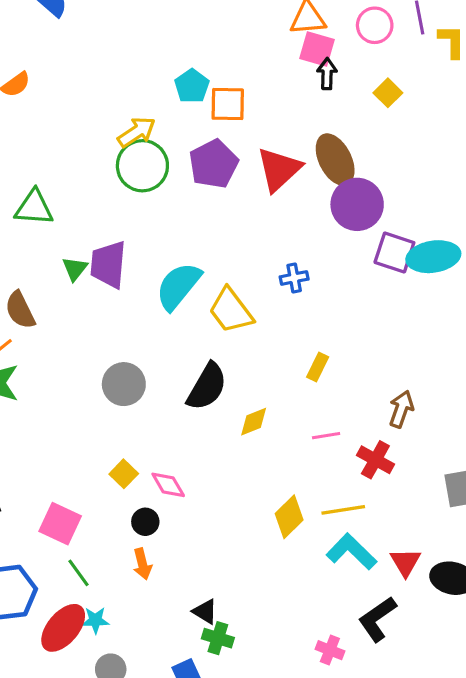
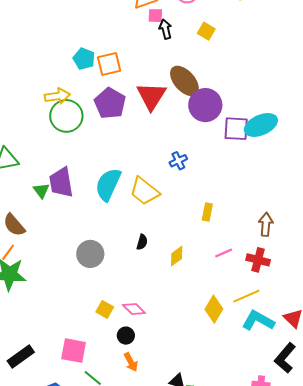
pink square: (317, 49) -> (155, 16), size x0.7
yellow arrow: (137, 132) -> (57, 96), turned 40
black semicircle: (207, 387) -> (142, 242), size x0.5

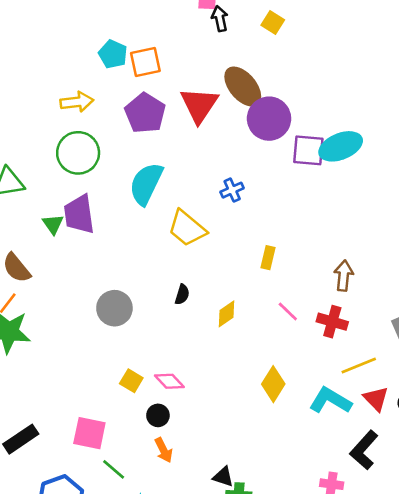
green circle: (66, 116) -> (78, 153), moved
cyan semicircle: (108, 184) -> (146, 184), moved
pink line: (224, 253) -> (288, 311), turned 66
yellow line: (246, 296) -> (359, 366), moved

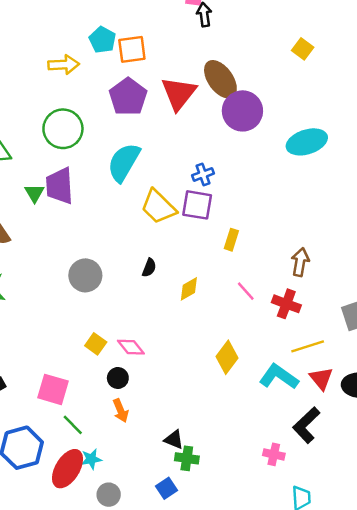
yellow square: (273, 23) -> (303, 49), moved
yellow arrow: (77, 102) -> (64, 65), moved
purple square: (308, 150) -> (197, 205), moved

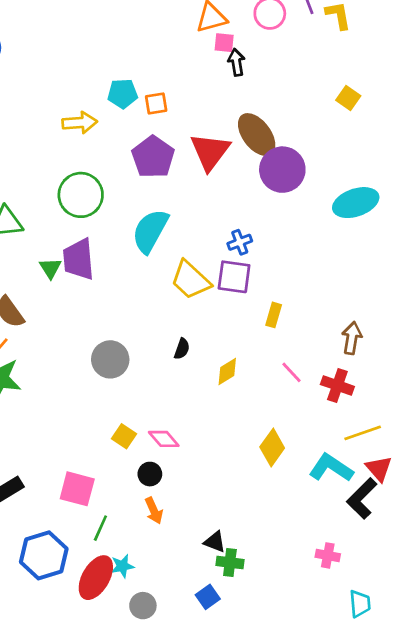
cyan pentagon: (102, 40) -> (123, 94), turned -30
orange square: (132, 49) -> (156, 104), size x0.7
green line: (73, 425) -> (100, 528), turned 70
black L-shape: (306, 425) -> (362, 498), moved

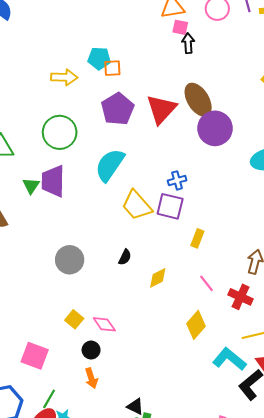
orange square: (156, 104) -> (112, 68), moved
yellow diamond: (272, 447) -> (196, 325), moved
green line: (100, 528) -> (49, 399), moved

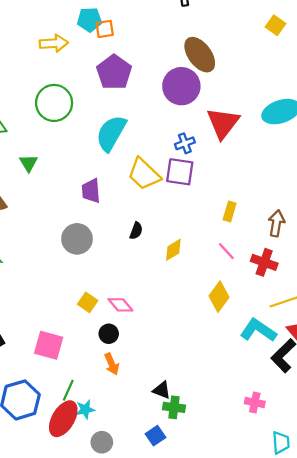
red triangle: (161, 109) -> (223, 123), moved
purple circle: (215, 128) -> (181, 86), moved
purple trapezoid: (53, 181) -> (91, 191), moved, size x0.7
yellow rectangle: (197, 238) -> (230, 212), moved

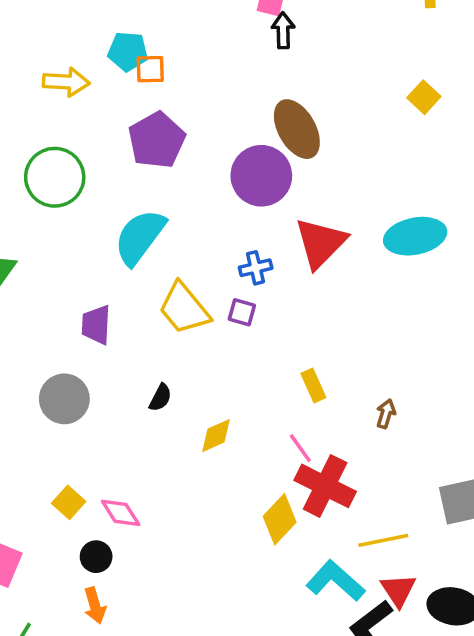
purple square: (180, 172) -> (242, 312), size x0.6
yellow rectangle: (230, 212) -> (313, 386), turned -48
brown arrow: (276, 223) -> (386, 414), size x0.7
red cross: (264, 262) -> (325, 486), moved, size x1.4

